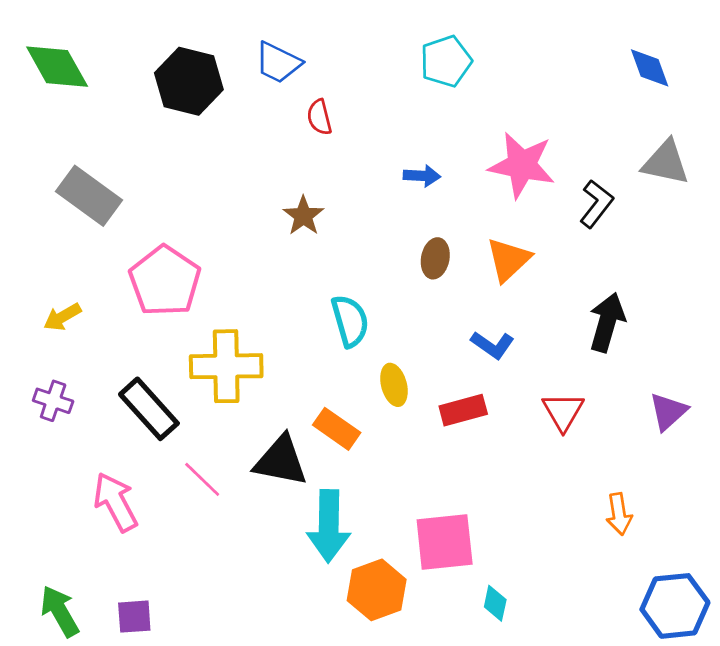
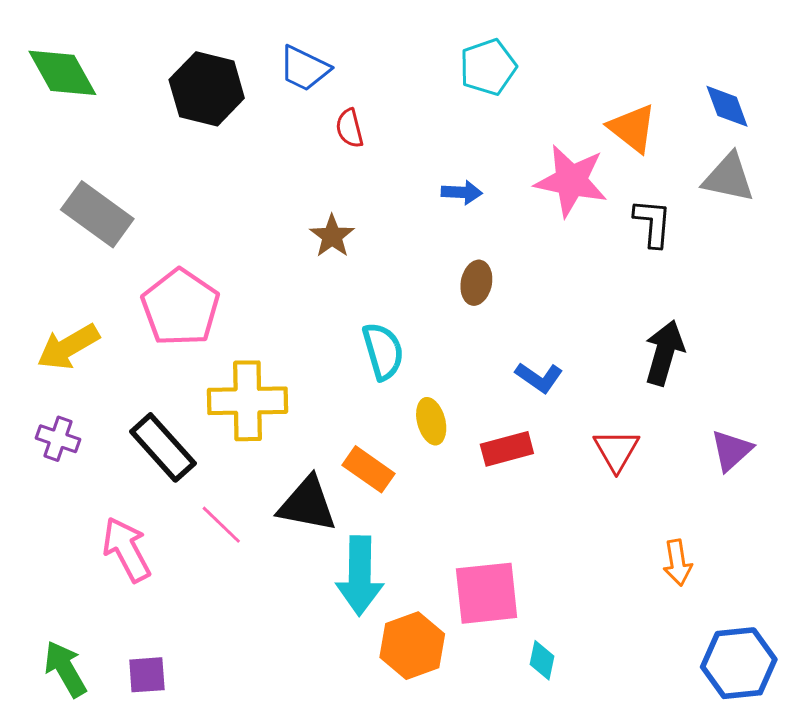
blue diamond: (650, 68) -> (727, 106), moved
black L-shape: (596, 204) -> (653, 223), turned -33
orange triangle: (508, 260) -> (632, 128), moved, turned -39
yellow arrow: (62, 317) -> (68, 347), size x1.5

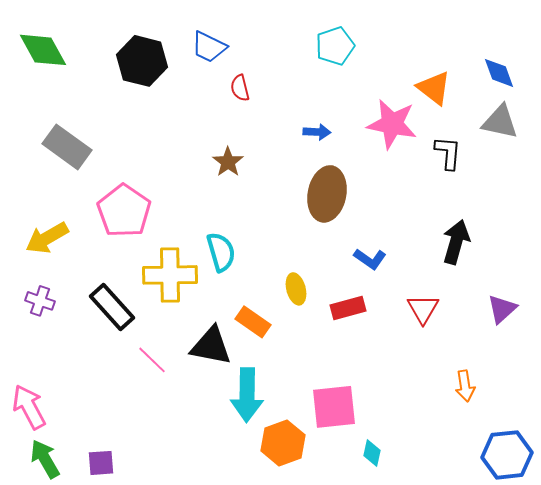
brown ellipse: (476, 283) -> (327, 194), size x1.8
cyan semicircle: (383, 351) -> (221, 252), moved
pink arrow: (127, 549) -> (29, 407), moved

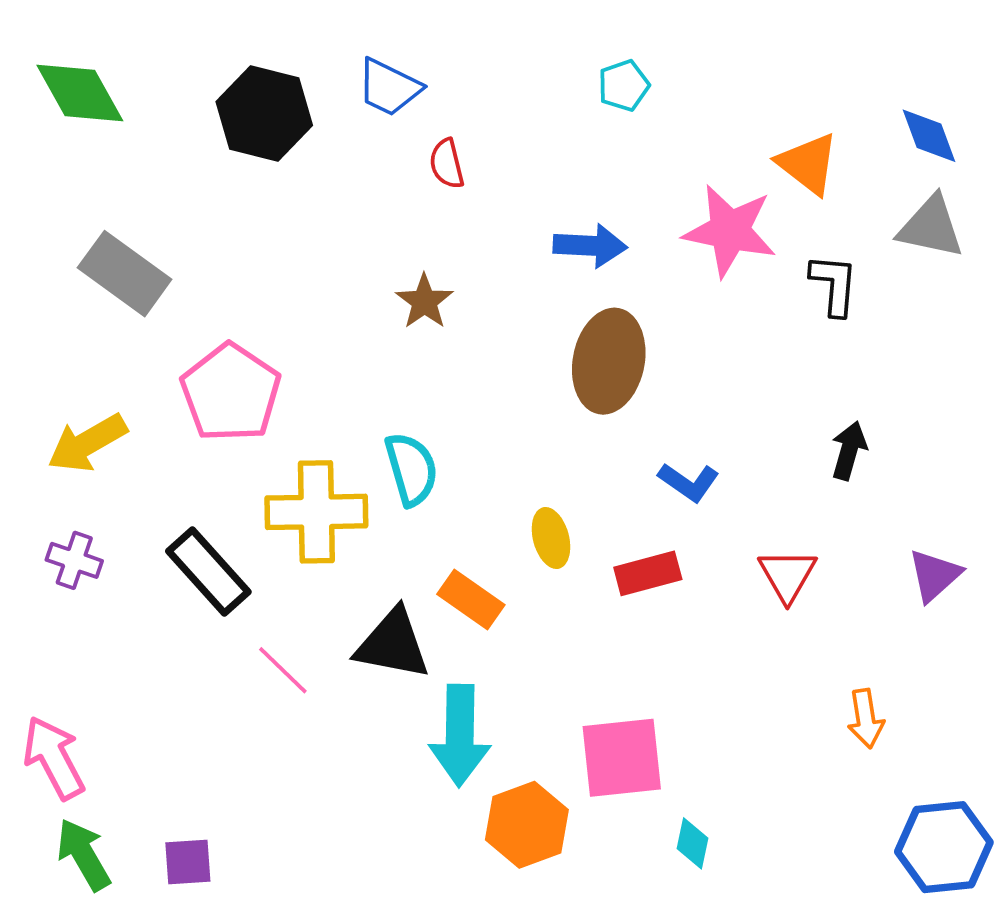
cyan pentagon: (335, 46) -> (624, 86), size x0.7
blue arrow: (317, 132) -> (590, 246), size x1.4
black arrow: (456, 242) -> (849, 450), size x0.7

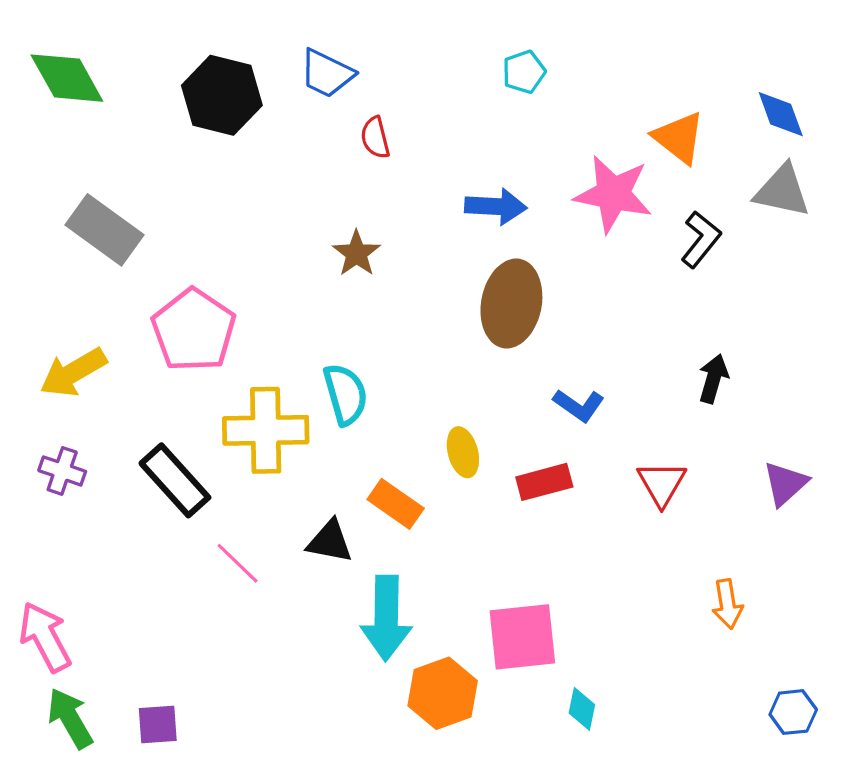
black L-shape: (834, 285) -> (701, 239), turned 34
black triangle: (393, 644) -> (330, 541), size x0.7
blue hexagon: (944, 847) -> (793, 712), size x0.6

